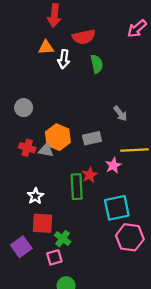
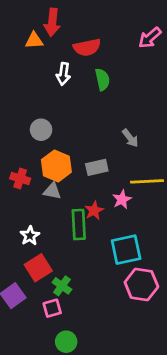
orange triangle: (46, 47) -> (34, 40), moved
gray circle: (24, 108) -> (41, 130), moved
gray triangle: (46, 150) -> (52, 191), moved
red square: (42, 223) -> (38, 268), turned -35

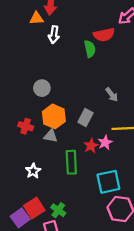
red semicircle: (87, 47) -> (104, 35), moved
white arrow: (63, 74) -> (54, 35), moved
gray rectangle: (97, 167) -> (86, 117), turned -49
red star: (94, 211) -> (91, 146), moved
red square: (38, 268) -> (34, 208), moved

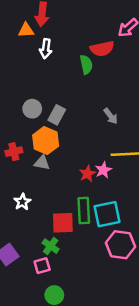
gray rectangle: (86, 117) -> (57, 115), moved
red cross: (26, 126) -> (14, 152), turned -32
green rectangle: (71, 162) -> (84, 210), moved
red square: (34, 208) -> (63, 223), moved, turned 30

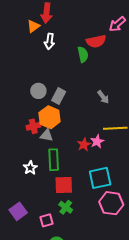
orange triangle: (26, 30) -> (33, 26), turned -32
red cross: (14, 152) -> (33, 126), moved
green rectangle: (84, 210) -> (54, 160), moved
green cross: (51, 246) -> (66, 207), moved

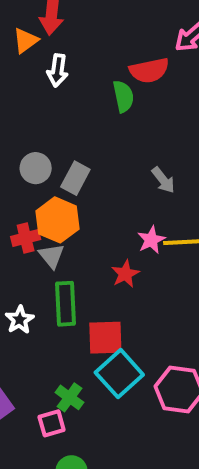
gray triangle: (46, 135) -> (52, 256), turned 40
pink star: (97, 141) -> (151, 240), moved
cyan square: (100, 178) -> (119, 374), moved, turned -30
red square: (64, 185) -> (105, 338), moved
green cross: (66, 207) -> (69, 397), moved

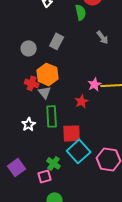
gray circle: (36, 168) -> (29, 48), moved
gray rectangle: (75, 178) -> (57, 41), moved
gray arrow: (163, 180) -> (103, 37), moved
red cross: (26, 238) -> (32, 83), turned 32

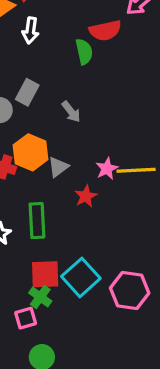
gray arrow: (103, 37) -> (71, 112), moved
gray rectangle: (57, 41) -> (27, 92), moved
gray triangle: (45, 92) -> (58, 167), moved, turned 32
red square: (72, 133) -> (45, 274), moved

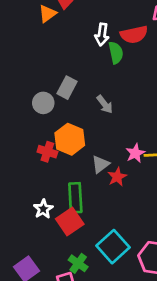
white arrow: (30, 30) -> (102, 35), moved
gray triangle: (58, 167) -> (100, 164), moved
red square: (45, 274) -> (70, 221), moved, turned -32

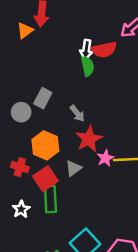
white arrow: (102, 35) -> (86, 50), moved
red cross: (47, 152) -> (20, 167), moved
red star: (117, 177) -> (89, 139), moved, size x1.5
red square: (70, 221) -> (45, 179), moved

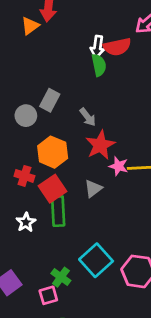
pink star: (105, 158) -> (119, 166), turned -30
gray triangle: (73, 168) -> (93, 189), moved

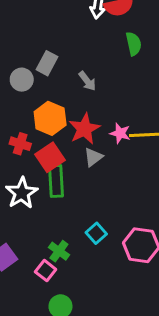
green semicircle: (99, 65) -> (134, 44), moved
red star: (100, 145) -> (84, 129), moved
white star: (26, 222) -> (22, 193), size x1.5
cyan square: (96, 260) -> (96, 233), size x0.6
pink square: (48, 295) -> (46, 271), turned -36

